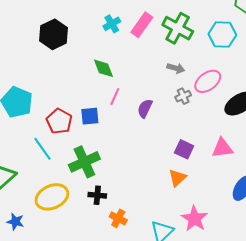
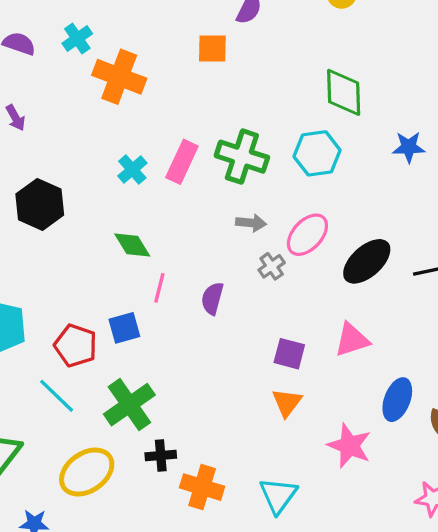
orange cross: (118, 218) -> (202, 487), size x1.4
pink star: (194, 219) -> (349, 446), moved

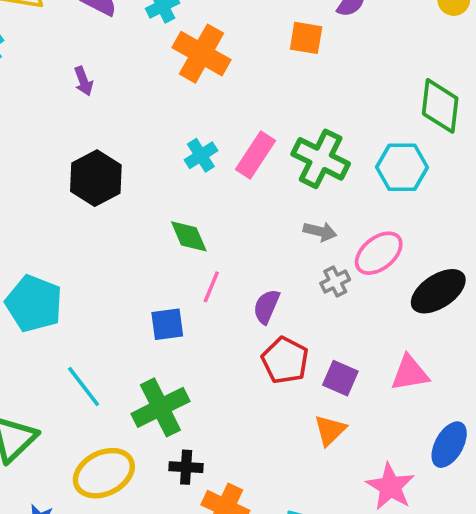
red pentagon: (76, 346) -> (285, 360), moved

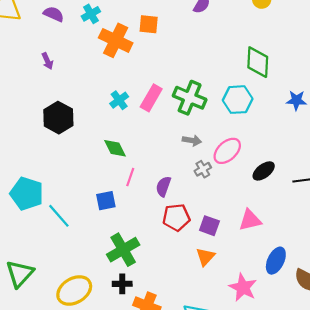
orange square: (306, 38) -> (149, 24), moved
black ellipse: (438, 291) -> (264, 171), size x0.7
red pentagon: (285, 360) -> (176, 217), turned -30
cyan line: (84, 387) -> (59, 216), moved
green cross: (160, 407) -> (123, 250), moved

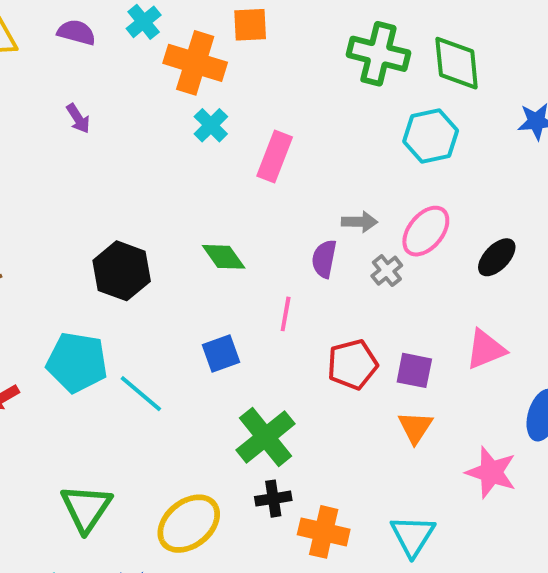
green cross: (190, 98) -> (378, 54), moved
cyan cross: (119, 100) -> (211, 125), moved
black hexagon: (58, 118) -> (122, 271), moved
pink line: (130, 177) -> (286, 314), moved
purple semicircle: (163, 186) -> (324, 259), moved

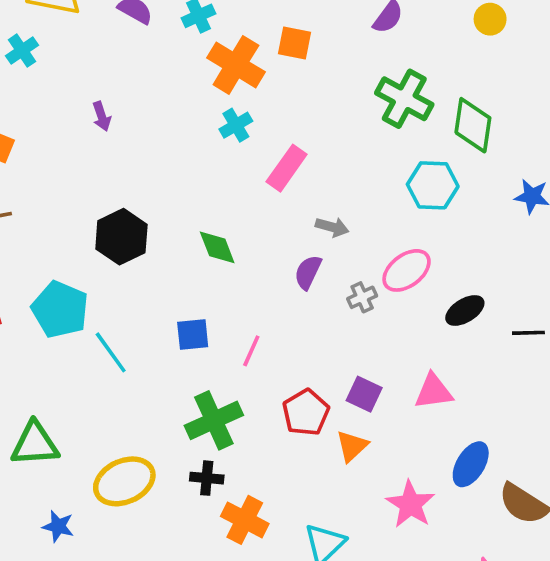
purple arrow: (78, 119) -> (102, 116), moved
gray arrow: (360, 222) -> (332, 227), moved
pink line: (286, 314) -> (251, 351), moved
red pentagon: (352, 364) -> (306, 412), moved, turned -30
green triangle: (86, 508) -> (35, 444), turned 38

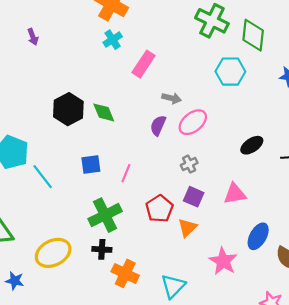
black hexagon: (121, 237) -> (68, 109), moved
pink ellipse: (407, 270) -> (193, 122), moved
gray cross: (362, 297) -> (189, 164), moved

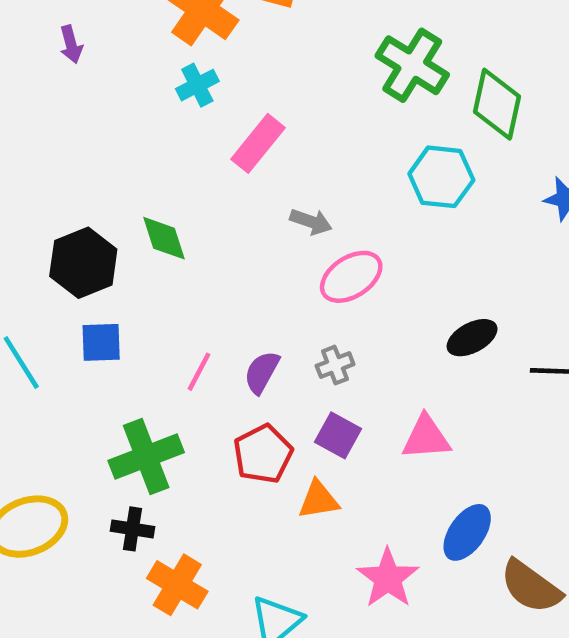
purple arrow: (33, 37) -> (71, 44), moved
black hexagon: (68, 109) -> (83, 263), moved
purple semicircle: (158, 125) -> (262, 372), moved
blue square: (91, 165) -> (101, 342), moved
orange triangle: (187, 228) -> (319, 500), turned 30

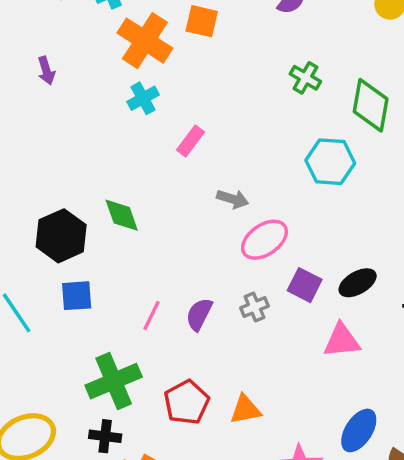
green cross: (412, 65) -> (305, 78), size x0.6
pink rectangle: (258, 143) -> (191, 141), size x0.7
purple square: (338, 435) -> (305, 285), moved
pink triangle: (426, 438) -> (342, 341), moved
red pentagon: (263, 454) -> (187, 402), moved

